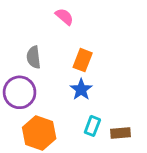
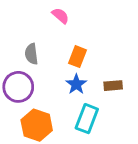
cyan rectangle: (92, 126) -> (87, 119), size x1.5
brown rectangle: (120, 133) -> (113, 86), moved

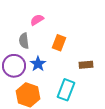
pink semicircle: (60, 16) -> (37, 20), moved, turned -72
blue star: (76, 84) -> (38, 64), moved

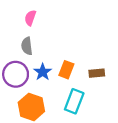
pink semicircle: (37, 20) -> (30, 18), moved, turned -40
orange rectangle: (59, 43) -> (66, 70), moved

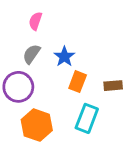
gray semicircle: (27, 46) -> (31, 54), turned 42
blue star: (43, 72) -> (64, 57), moved

